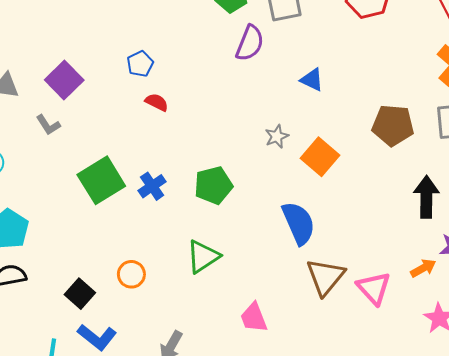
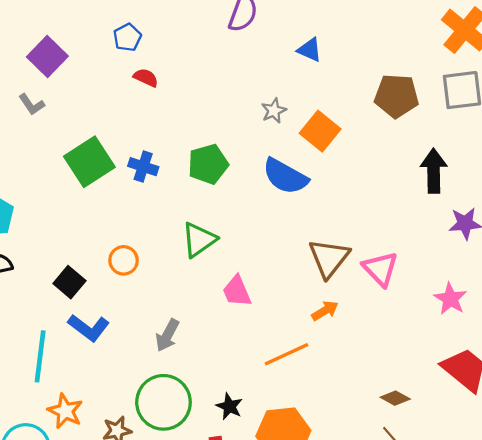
blue cross: (152, 186) -> (143, 167), turned -36
blue semicircle: (299, 223) -> (285, 176), moved, turned 144
orange arrow: (423, 268) -> (325, 311), moved
pink trapezoid: (254, 318) -> (237, 291), moved

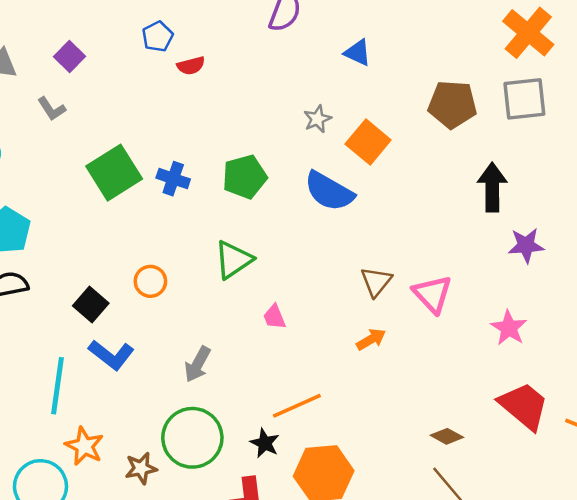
purple square: (47, 57) -> (70, 56), size x0.7
red semicircle: (146, 78) -> (191, 66), moved, turned 140
brown triangle: (329, 258) -> (376, 282), size x0.7
pink trapezoid: (237, 291) -> (274, 317), size x0.7
orange line: (287, 354) -> (297, 406), moved

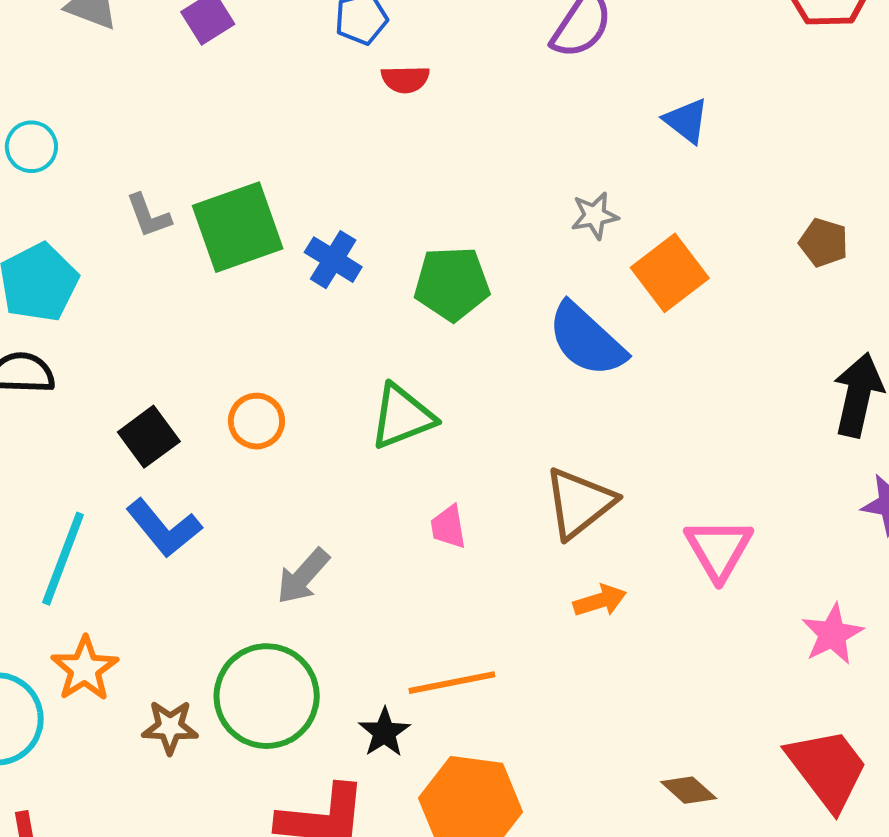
brown pentagon: (452, 104) -> (824, 243), size x0.6
gray L-shape: (52, 109) -> (149, 216), moved
brown triangle: (376, 282) -> (579, 503), moved, size x1.4

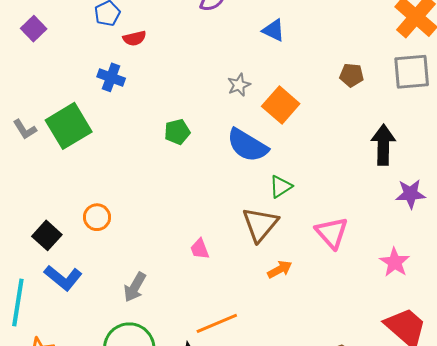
blue cross: (333, 260) -> (111, 77), moved
green pentagon: (452, 284) -> (177, 132), size x0.7
green triangle: (402, 417) -> (281, 187), moved, size x0.7

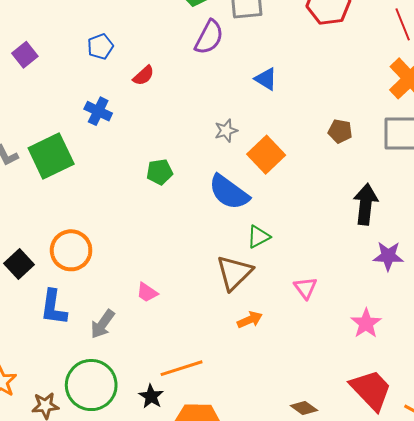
red semicircle: (134, 38) -> (144, 76), moved, turned -35
orange circle: (97, 217) -> (71, 250), size x1.5
pink triangle: (332, 233) -> (305, 288), size x0.7
pink trapezoid: (200, 249) -> (147, 292), moved, turned -40
blue L-shape: (63, 278) -> (54, 307), moved, turned 54

